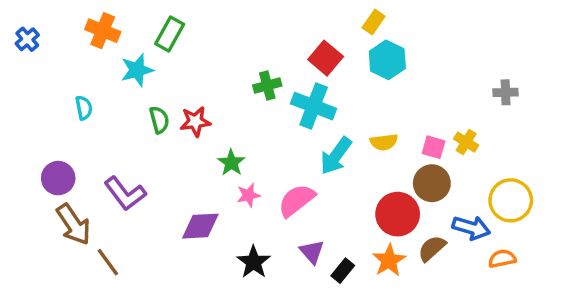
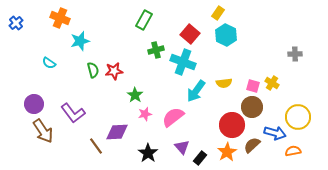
green rectangle: (170, 34) -> (144, 20), moved
cyan semicircle: (84, 108) -> (49, 63), turned 136
brown line: (108, 262) -> (96, 146), moved

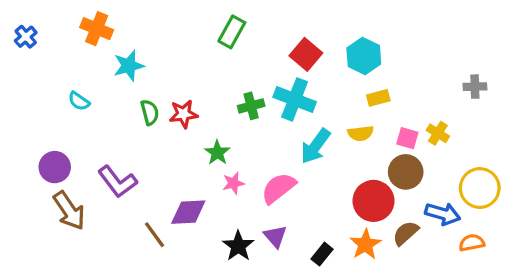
yellow rectangle: (218, 13) -> (378, 98), moved, turned 40
green cross: (156, 50) -> (251, 106), moved
purple triangle: (182, 147) -> (275, 236), moved

